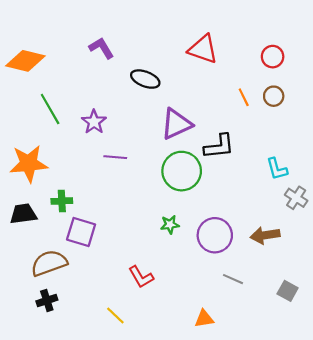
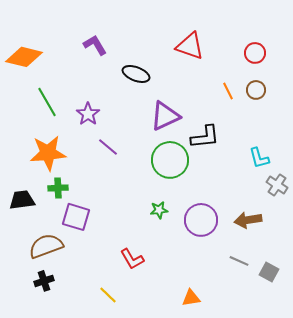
purple line: (115, 157) -> (108, 147), turned 35
orange star: (29, 164) -> (48, 153), moved
gray line: (233, 279) -> (239, 261), moved

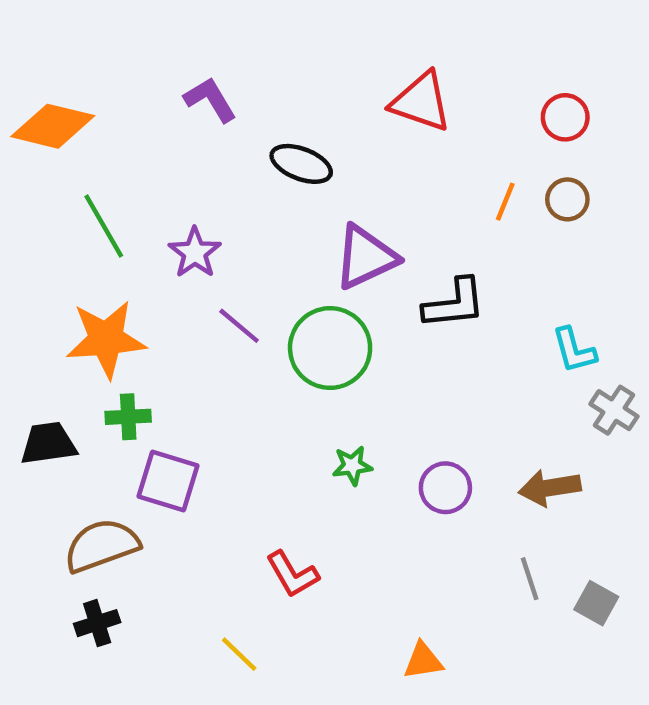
orange line: (228, 91) -> (505, 202), turned 48
green circle: (170, 160) -> (330, 348), moved
purple circle: (201, 220) -> (445, 488), size x0.7
gray line: (239, 261) -> (530, 579), turned 48

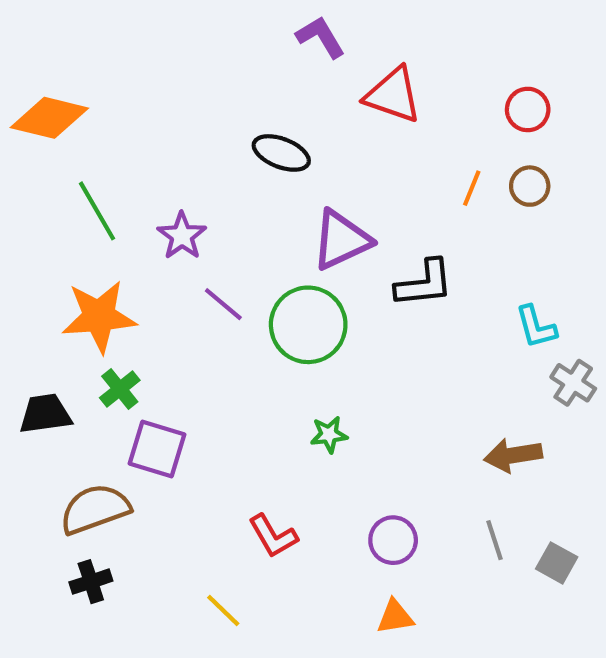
purple L-shape: (210, 100) -> (321, 37), moved
green cross: (128, 417) -> (120, 389), turned -36
purple circle: (445, 488) -> (393, 540), moved

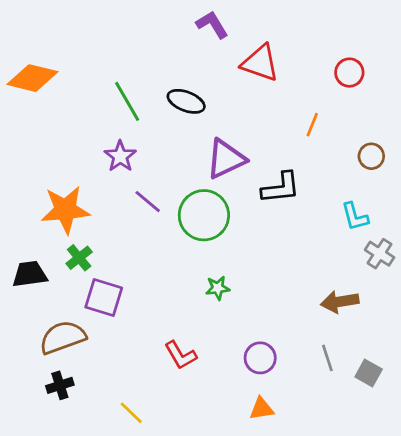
brown circle: (530, 186) -> (371, 156), moved
green line: (97, 211) -> (127, 101), moved
yellow line: (223, 611) -> (131, 413), moved

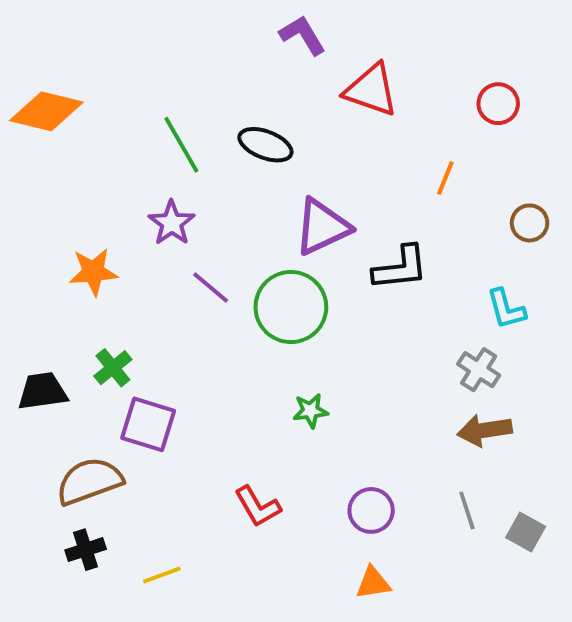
orange star: (65, 210) -> (93, 272), moved, size x0.7
gray cross: (380, 254) -> (479, 370), moved
yellow line: (131, 413) -> (162, 575), moved, turned -64

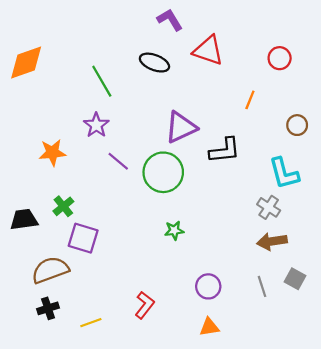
orange diamond: (46, 111) -> (26, 63), turned -33
black ellipse: (265, 145) -> (154, 63), moved
cyan L-shape: (506, 309) -> (284, 173), size x1.4
red L-shape: (258, 507) -> (145, 305), moved, turned -112
gray square: (526, 532) -> (295, 279), moved

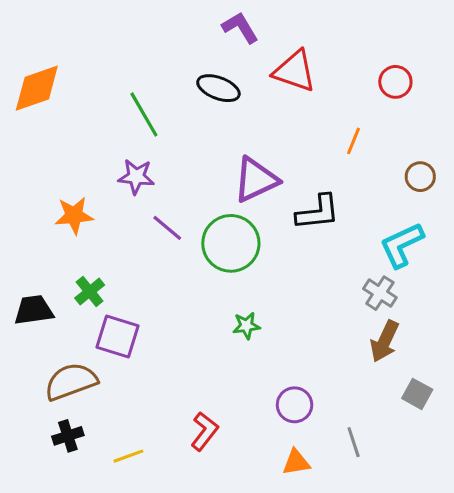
purple star: (96, 125) -> (136, 177), turned -30
cyan L-shape: (284, 173) -> (402, 245), turned 80
brown arrow: (272, 241) -> (385, 341), turned -56
gray line: (262, 286) -> (354, 442), moved

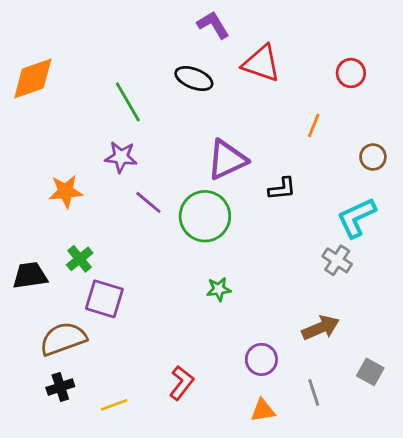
black L-shape: (318, 212) -> (282, 189), size x0.7
brown arrow: (385, 341) -> (321, 328), moved, turned -138
gray square: (417, 394) -> (370, 372), moved

